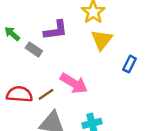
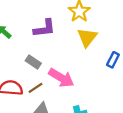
gray rectangle: (34, 49) -> (33, 62), moved

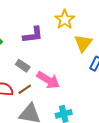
yellow triangle: (87, 37) -> (83, 43), moved

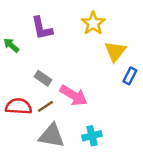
purple L-shape: (33, 35) -> (42, 28), moved, turned 85

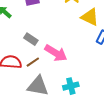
yellow triangle: (115, 51) -> (90, 17), turned -42

